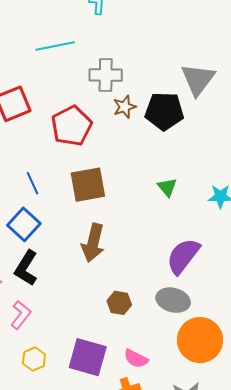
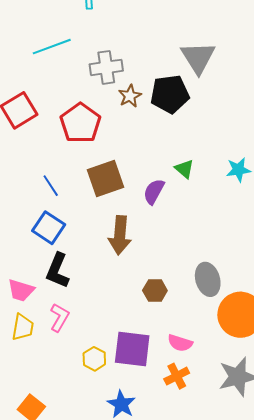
purple semicircle: (183, 256) -> (154, 191), moved, size x0.7
gray ellipse: (173, 300) -> (208, 279), turned 68
yellow hexagon: (34, 359) -> (94, 359), moved

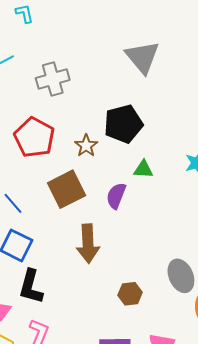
black pentagon: (170, 94) -> (123, 124), moved
brown star: (130, 96) -> (86, 146), moved
green triangle: (184, 169) -> (143, 169), turned -30

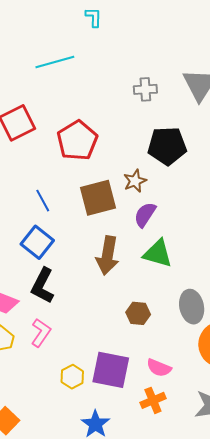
gray cross: (53, 79) -> (145, 89), moved, size x0.7
brown star: (86, 146) -> (135, 181), moved
green triangle: (143, 169) -> (158, 253), moved, size x1.5

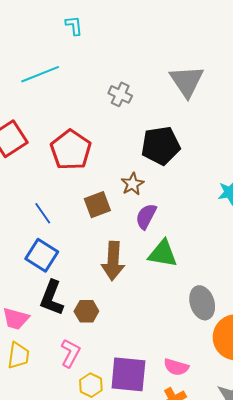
gray cross: (145, 89) -> (120, 94), moved, turned 35
brown square: (98, 198) -> (97, 205), size x0.7
brown hexagon: (138, 313) -> (86, 311), moved
pink L-shape: (41, 333) -> (70, 353), moved

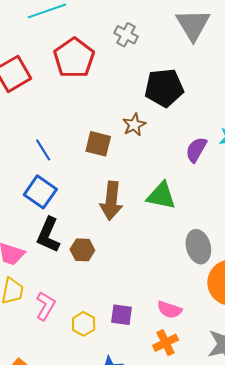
red pentagon: (71, 150) -> (74, 58), moved
brown square: (97, 205) -> (98, 144), turned 32
purple semicircle: (146, 216) -> (196, 150), moved
pink L-shape: (70, 353) -> (45, 306), moved
purple square: (128, 374) -> (122, 315), size x0.6

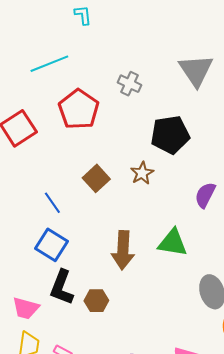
brown square: (98, 144) -> (96, 178), moved, turned 36

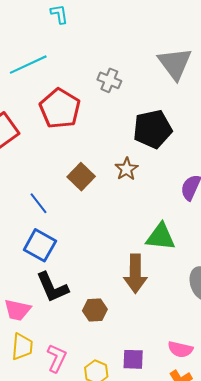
brown arrow: (123, 250) -> (135, 274), moved
black L-shape: (62, 287) -> (52, 287), turned -42
brown hexagon: (96, 301) -> (95, 310), moved

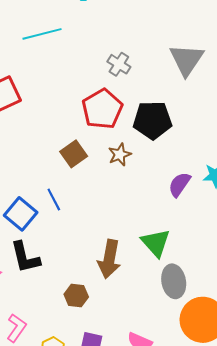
red pentagon: (60, 108) -> (102, 109), moved
blue line: (39, 203) -> (54, 199), moved
green triangle: (161, 237) -> (156, 243), moved, turned 32
brown hexagon: (95, 310) -> (76, 296), moved

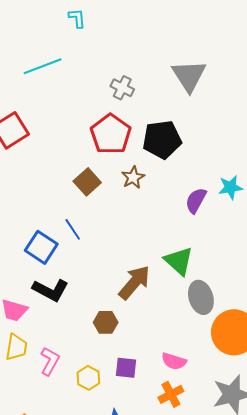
black L-shape: (25, 257) -> (51, 290), turned -42
brown arrow: (109, 259) -> (134, 282), turned -144

